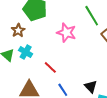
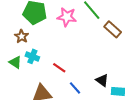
pink star: (66, 33) -> (67, 17), moved

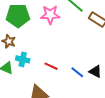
blue line: (75, 88) -> (77, 72), moved

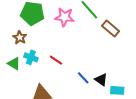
red line: (51, 66) -> (56, 60), moved

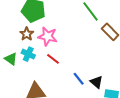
pink star: (64, 17) -> (48, 36), moved
brown star: (20, 37) -> (27, 34), moved

